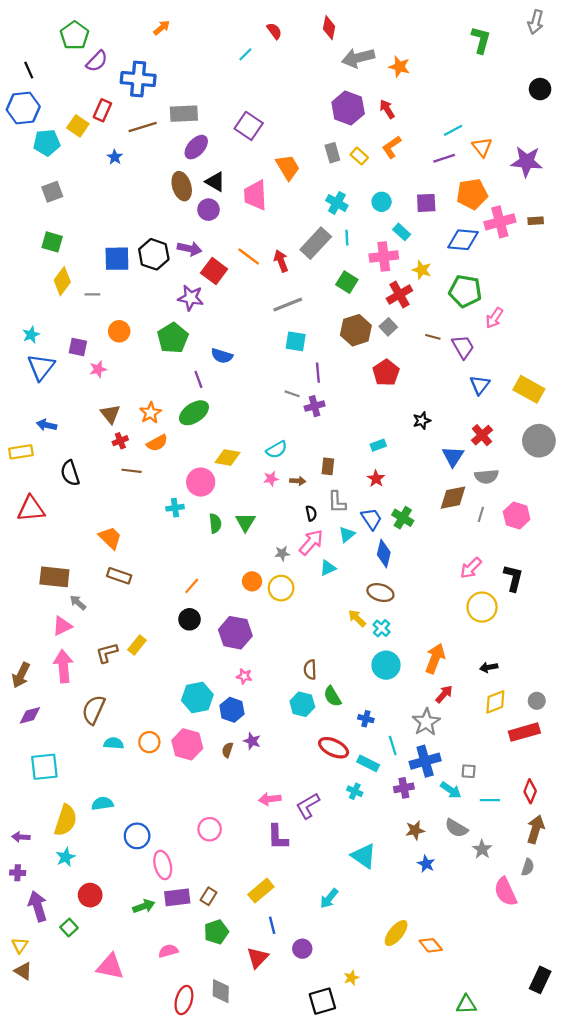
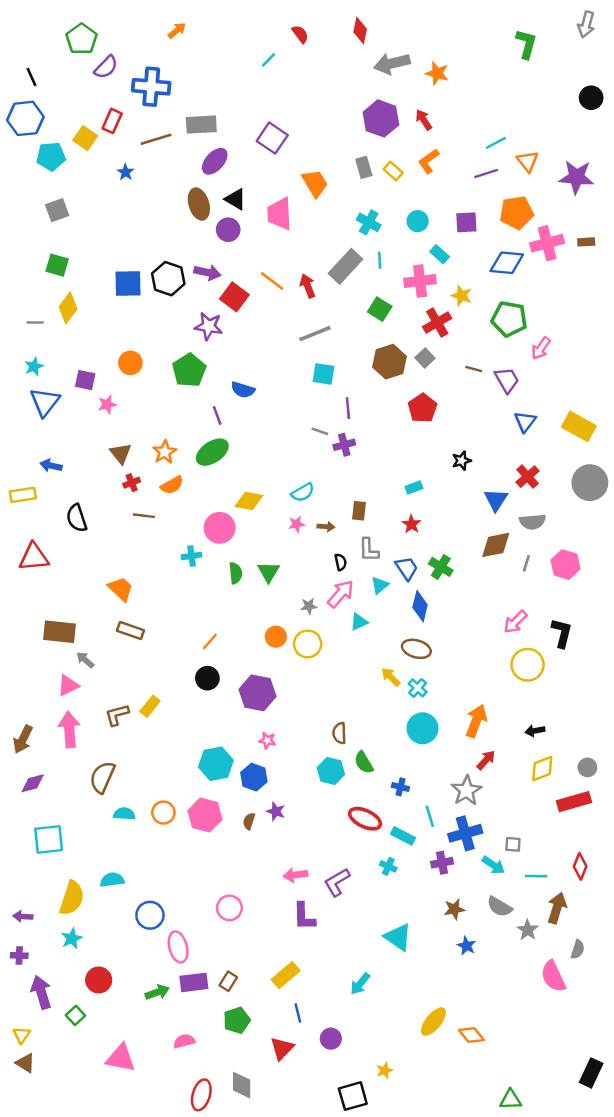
gray line: (92, 294) -> (35, 323), moved
brown arrow: (536, 829) -> (557, 908), moved

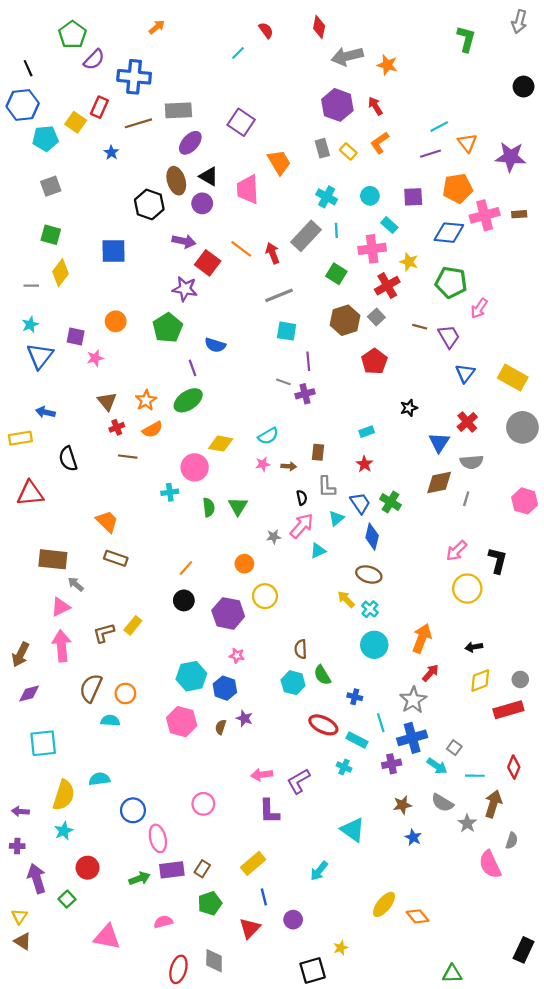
black hexagon: (168, 279) -> (149, 204), moved
pink hexagon: (565, 565) -> (525, 501), moved
yellow circle: (308, 644) -> (265, 596), moved
orange circle: (163, 813) -> (125, 693), moved
gray square: (513, 844) -> (454, 748), turned 32

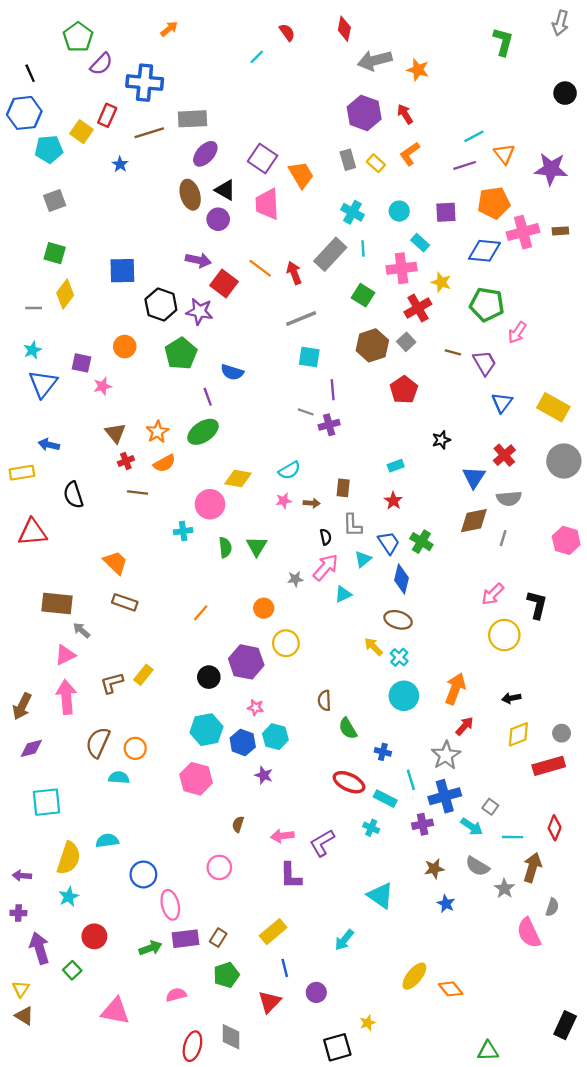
purple square: (241, 122) -> (263, 158), moved
black hexagon: (149, 204) -> (161, 304), moved
black circle: (184, 600) -> (209, 677), moved
cyan hexagon: (293, 683) -> (275, 737), moved
brown semicircle: (221, 727) -> (238, 824), moved

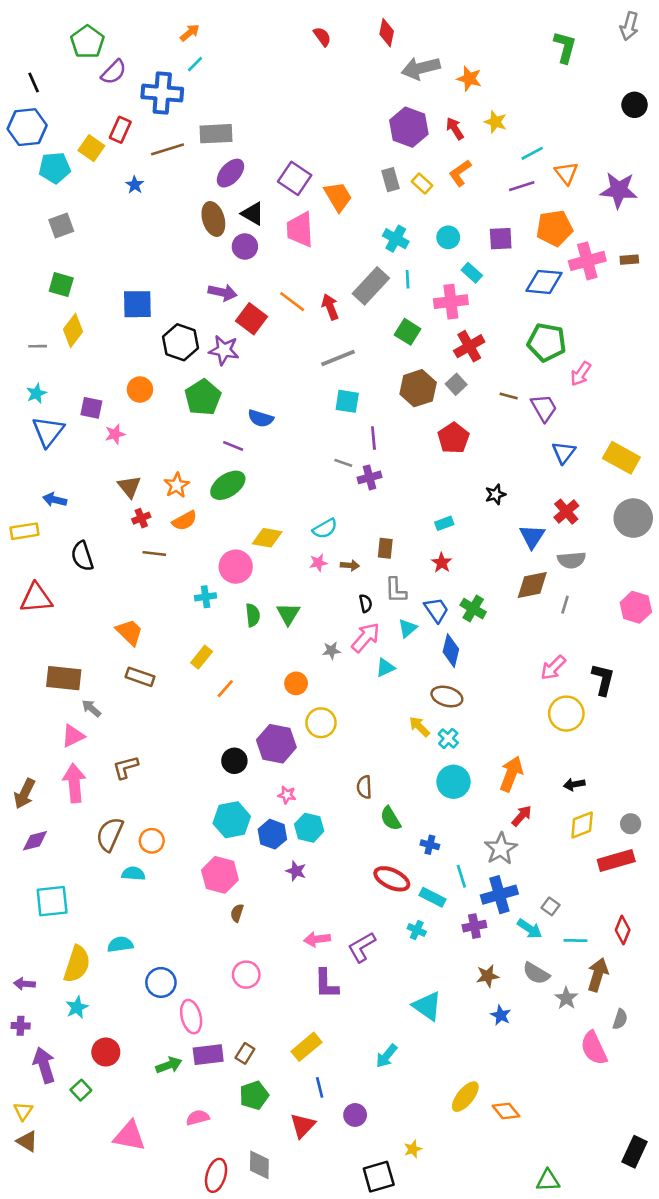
cyan line: (257, 57) -> (195, 64), moved
yellow star: (441, 282) -> (495, 122), moved
purple line: (208, 397) -> (233, 446), turned -48
yellow rectangle: (143, 675) -> (202, 657), moved
brown semicircle: (238, 824) -> (237, 913), moved

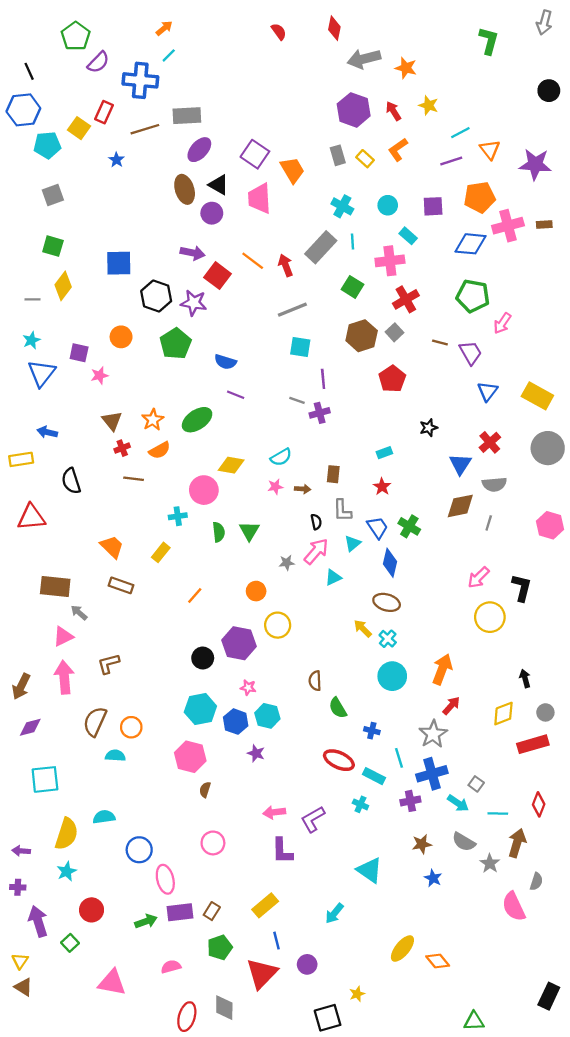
purple line: (233, 446) -> (236, 395), moved
yellow rectangle: (202, 657) -> (161, 552), moved
black arrow: (574, 784) -> (525, 678), moved, turned 84
red triangle: (303, 1125) -> (262, 973), size x1.4

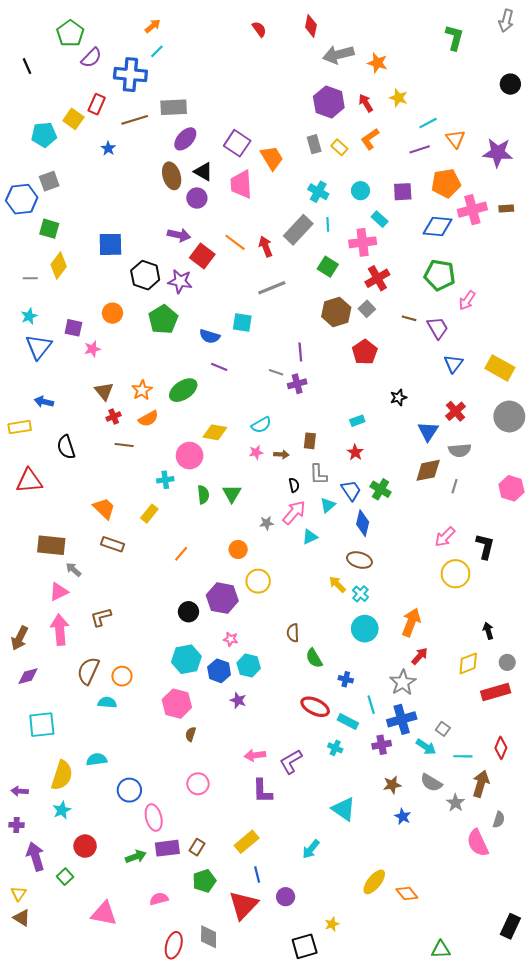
blue hexagon: (23, 110) -> (22, 199), moved
cyan square: (300, 347) -> (242, 323), moved

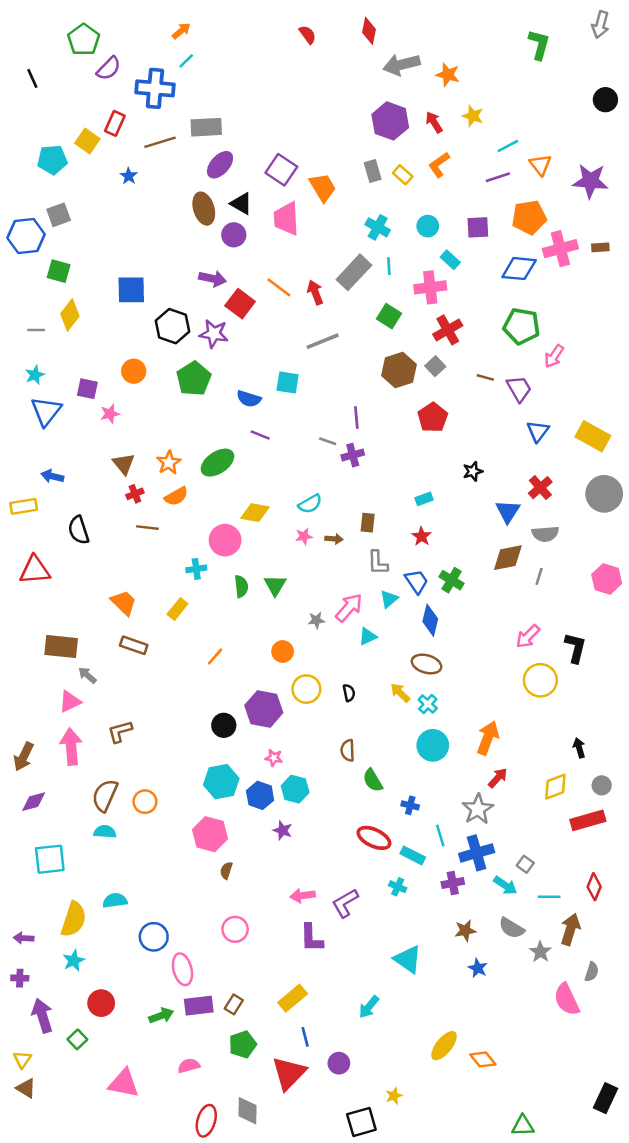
black semicircle: (294, 485) -> (349, 693), moved
cyan semicircle: (107, 703) -> (105, 832), moved

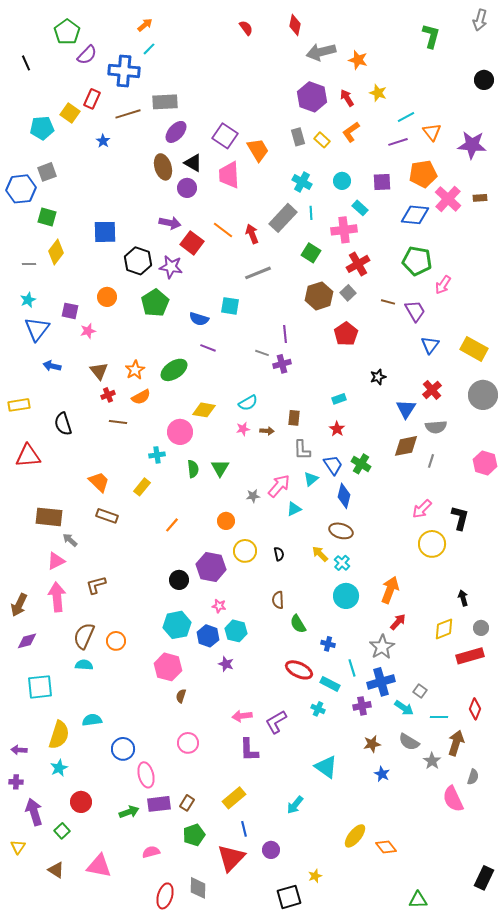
pink cross: (560, 249) -> (448, 199), turned -32
blue arrow: (52, 476) -> (52, 366), moved
brown triangle: (26, 1088) -> (56, 870), moved

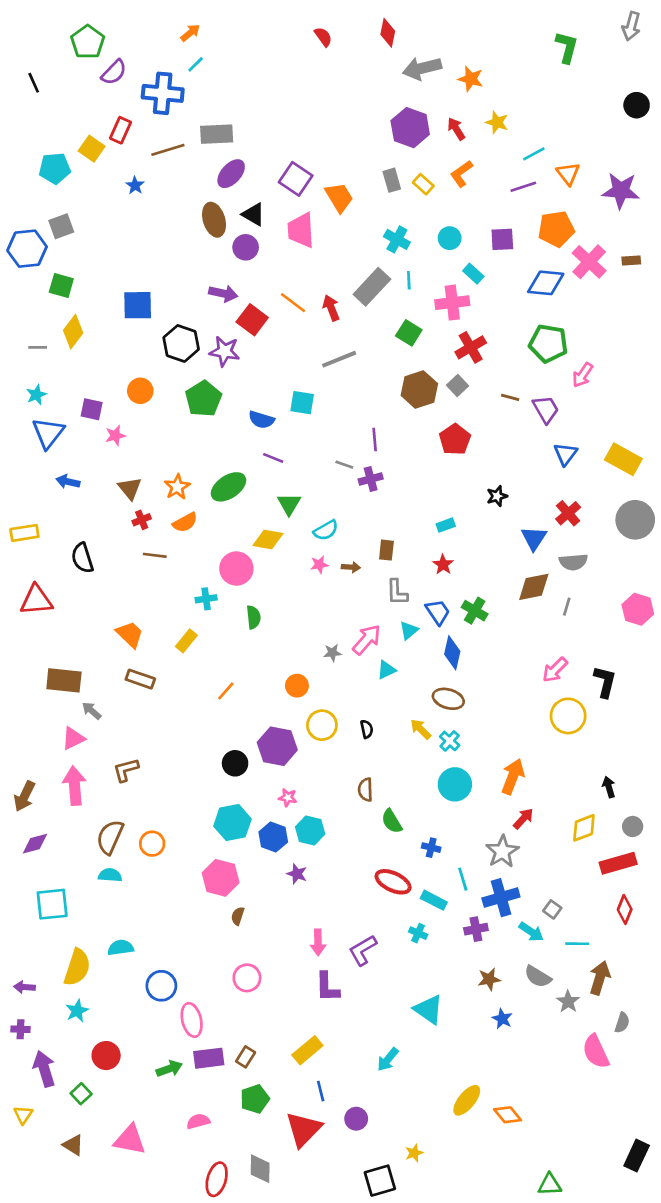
green triangle: (220, 468) -> (289, 504), moved
red diamond: (475, 709) -> (625, 909), moved
pink arrow: (242, 716) -> (318, 942), turned -84

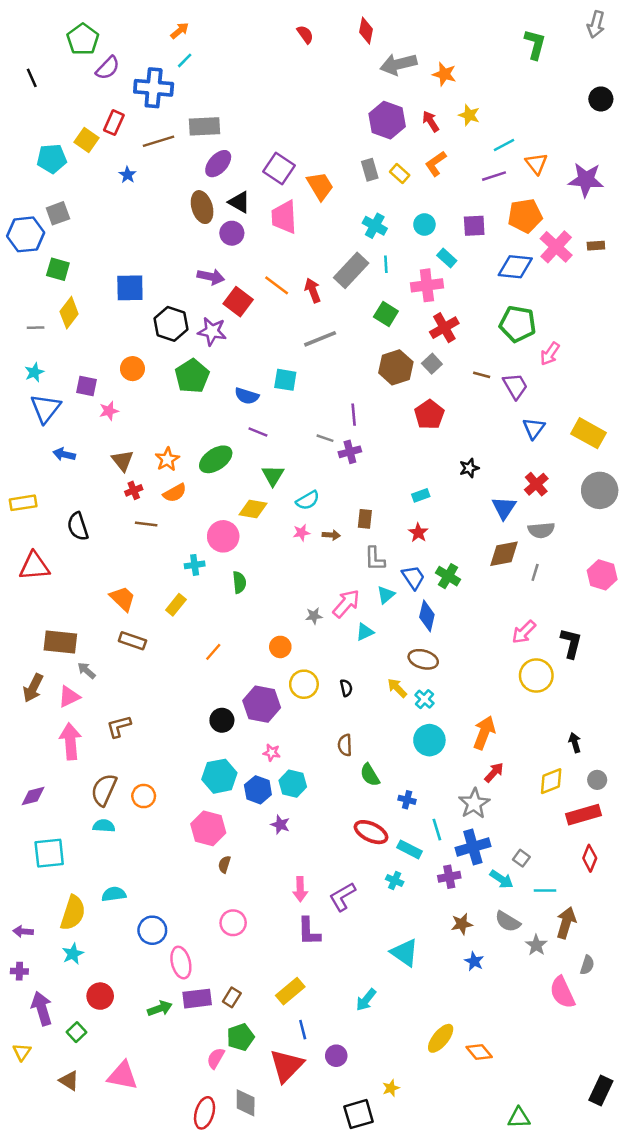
brown arrow: (24, 796) -> (33, 688), moved
pink semicircle: (198, 1121) -> (216, 1058), moved, turned -45

